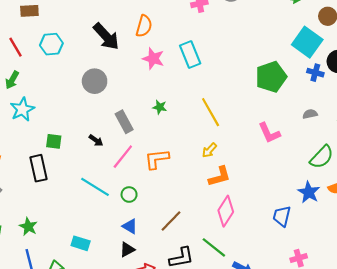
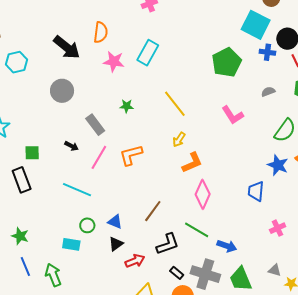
cyan rectangle: (190, 55) -> (148, 53), turned 60
green circle: (129, 195) -> (87, 225), moved

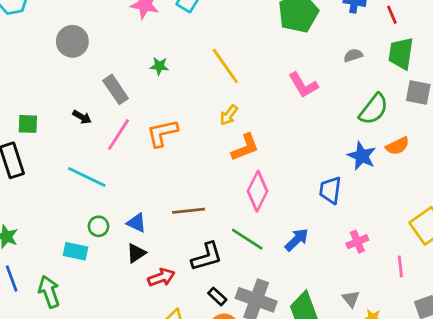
brown line: (153, 211) -> (189, 211), turned 45
blue arrow: (227, 246) -> (297, 240), moved, turned -66
gray triangle: (275, 270) -> (351, 299), turned 32

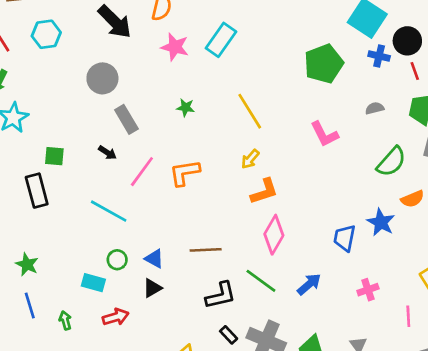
gray rectangle: (116, 89) -> (126, 119), moved
blue star: (362, 156) -> (381, 222), moved
red arrow: (161, 277) -> (116, 317), moved
green arrow: (49, 292) -> (65, 320), size x0.6

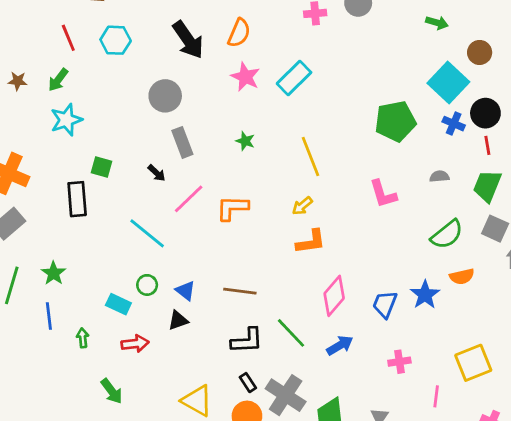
pink diamond: (274, 235) -> (334, 296), moved

